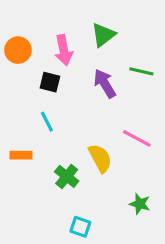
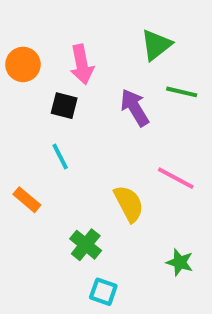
green triangle: (103, 35) -> (156, 45), moved
orange rectangle: (21, 155) -> (27, 200), turned 40
green cross: (67, 176) -> (86, 245), moved

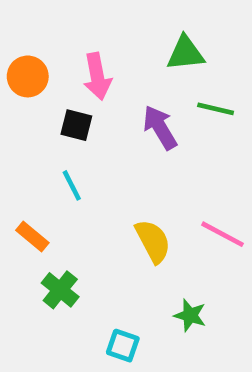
green triangle: (156, 45) -> (185, 53), turned 32
pink line: (176, 178) -> (223, 234), moved
green cross: (86, 245) -> (60, 290), moved
green star: (180, 262) -> (190, 315), moved

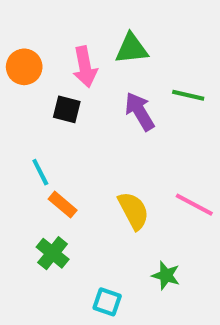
green triangle: (185, 53) -> (132, 49), moved
cyan line: (72, 185) -> (40, 172), moved
orange rectangle: (32, 237) -> (63, 205), moved

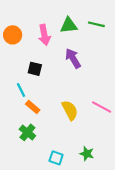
green line: (188, 95) -> (96, 24), moved
black square: (67, 109) -> (35, 69), moved
green star: (166, 275) -> (87, 154), moved

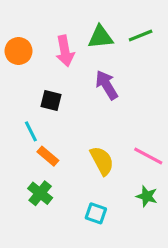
green line: (96, 24) -> (141, 36), turned -35
green star: (87, 154) -> (147, 196), moved
cyan square: (56, 158) -> (96, 213), moved

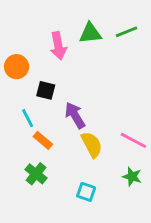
orange circle: (19, 51) -> (17, 67), moved
purple arrow: (107, 85) -> (75, 115), moved

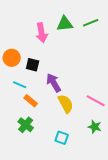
orange circle: (17, 67) -> (12, 58), moved
cyan line: (28, 118) -> (20, 85), turned -40

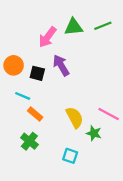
pink arrow: (42, 33) -> (47, 37), turned 48
purple arrow: (54, 83) -> (61, 65), moved
green star: (95, 127) -> (94, 133), moved

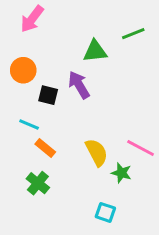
green triangle: (74, 27) -> (95, 51), moved
pink arrow: (47, 37) -> (32, 19), moved
orange circle: (14, 65) -> (23, 70), moved
cyan square: (70, 156) -> (105, 212), moved

